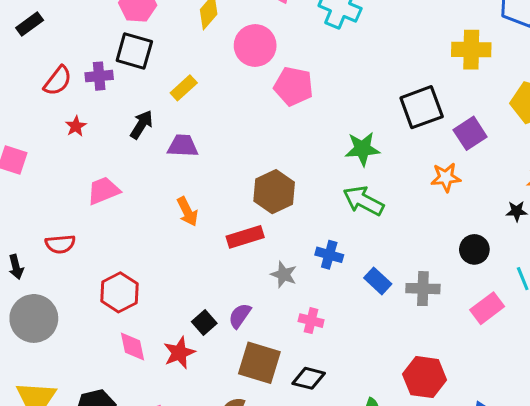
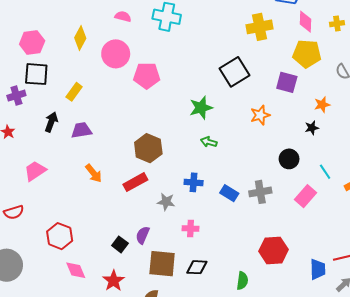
purple square: (470, 133) -> (287, 82), moved, turned -30
green arrow: (363, 201) -> (209, 142), size x0.6
red star: (179, 353) -> (113, 281), moved

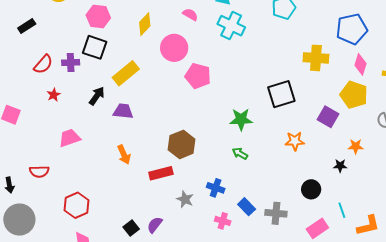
yellow rectangle: (74, 92) -> (126, 73), size x1.5
pink cross: (191, 229) -> (223, 221), moved

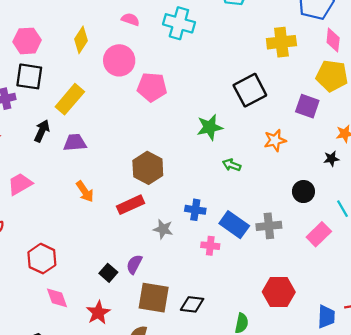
green arrow: (240, 154) -> (232, 165), moved
blue rectangle: (247, 207) -> (234, 225), size x1.4

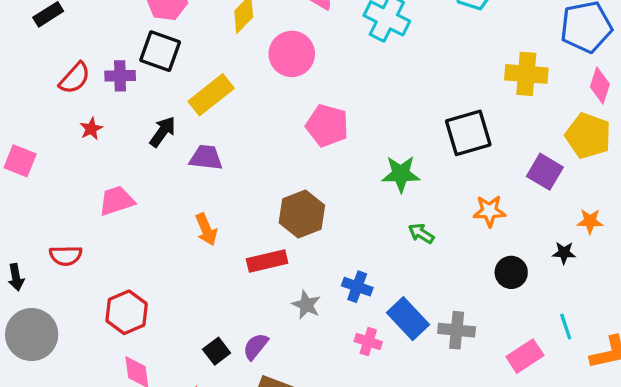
pink pentagon: (152, 87) -> (327, 126), moved
black circle: (303, 192) -> (511, 272), moved

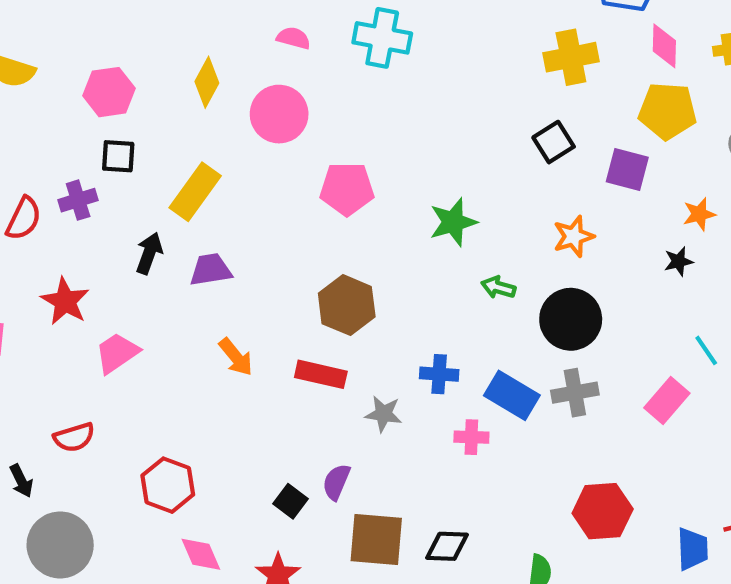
black square: (160, 51) -> (118, 156), size x0.7
red star: (91, 129) -> (65, 301), moved, size x1.6
black square: (468, 133) -> (554, 142), moved, size x0.7
red rectangle: (267, 261) -> (321, 374), turned 42
black circle: (511, 272) -> (571, 319), moved, size x1.5

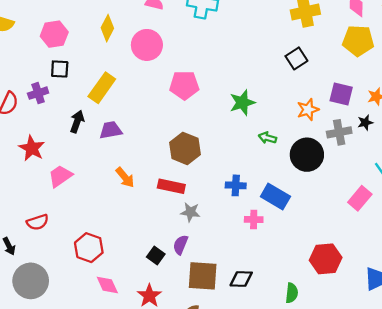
purple square: (627, 170) -> (341, 94), moved
gray cross: (575, 393) -> (339, 132), moved
gray star: (384, 414) -> (190, 212), moved

